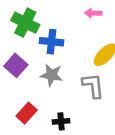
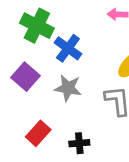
blue cross: (52, 42) -> (68, 48), turned 30

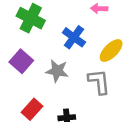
blue cross: (68, 48) -> (74, 37), moved

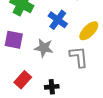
purple square: (21, 61) -> (14, 40), turned -30

